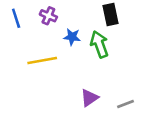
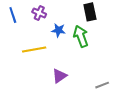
purple triangle: (89, 98) -> (59, 76), moved

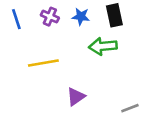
blue star: (58, 30) -> (81, 17), moved
green arrow: (81, 36) -> (103, 46), turned -75

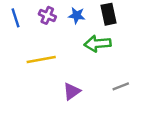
gray line: (130, 108) -> (121, 86), moved

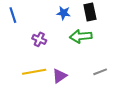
purple cross: (47, 15) -> (39, 39), moved
yellow line: (41, 60) -> (34, 72), moved

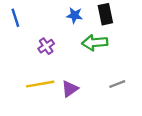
purple cross: (39, 39) -> (46, 46), turned 32

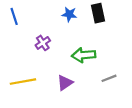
green arrow: (95, 43) -> (84, 55), moved
yellow line: (40, 84) -> (23, 82), moved

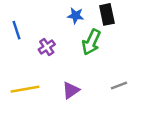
blue line: (14, 16) -> (17, 30), moved
green arrow: (84, 55) -> (91, 42), moved, turned -60

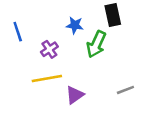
blue star: (76, 16) -> (75, 25), moved
yellow line: (25, 89) -> (47, 78), moved

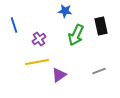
black rectangle: (113, 15) -> (101, 26), moved
blue star: (75, 25) -> (65, 11), moved

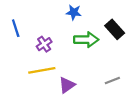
black rectangle: (101, 26) -> (115, 29), turned -30
green arrow: (76, 35) -> (86, 40), turned -115

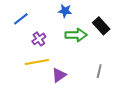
blue line: (16, 28) -> (21, 19), moved, turned 70
gray line: (112, 81) -> (99, 71), turned -56

